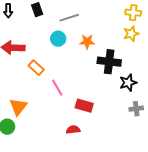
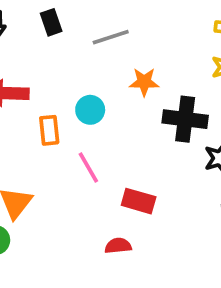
cyan circle: (58, 39) -> (90, 110), moved
orange rectangle: (36, 68) -> (49, 130), turned 42

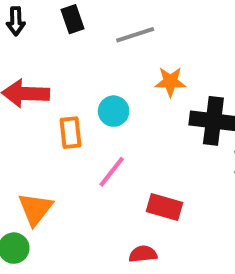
pink line: (88, 168) -> (112, 172), turned 68

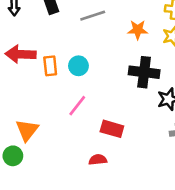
orange star: (170, 82) -> (138, 30), moved
orange rectangle: (71, 133) -> (50, 66), moved

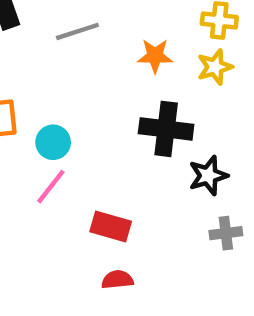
cyan circle: (78, 66) -> (53, 142), moved
red semicircle: (98, 160) -> (117, 280), moved

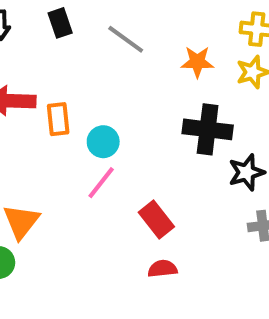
gray line: (77, 31) -> (126, 39), turned 54
red rectangle: (111, 226) -> (156, 219), turned 36

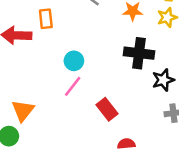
orange rectangle: (58, 119) -> (46, 19), moved
red semicircle: (163, 269) -> (126, 144), moved

